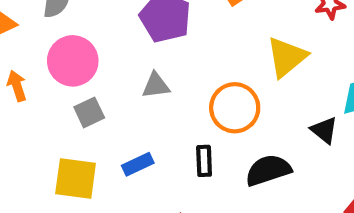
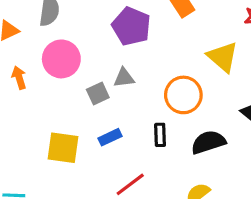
yellow triangle: (287, 57) -> (223, 57), turned -40
gray square: (89, 112) -> (98, 93), moved

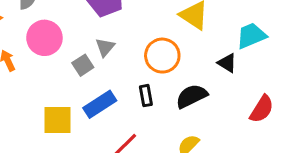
gray triangle: (124, 78) -> (105, 47), turned -35
blue rectangle: (110, 137) -> (100, 104), size x1.5

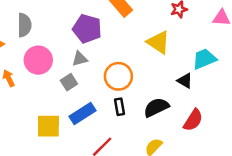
gray triangle: (105, 47) -> (80, 59), moved, turned 35
orange circle: (162, 56) -> (118, 76), moved
red semicircle: (262, 109) -> (193, 120), moved

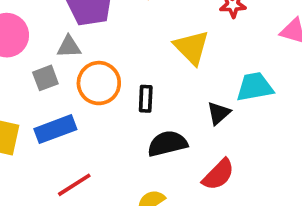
orange circle: (118, 76) -> (99, 83), moved
black triangle: (185, 81) -> (219, 113), turned 35
black rectangle: (120, 107) -> (146, 99), moved

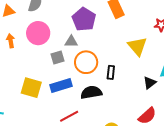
black semicircle: (167, 144) -> (91, 92), moved

